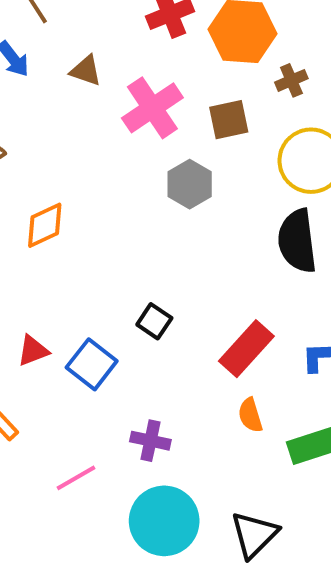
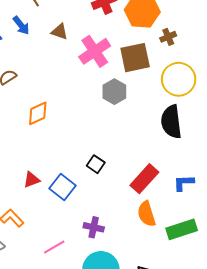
brown square: (229, 120) -> (135, 58), size x1.4
orange semicircle: (250, 415) -> (146, 214), size x1.4

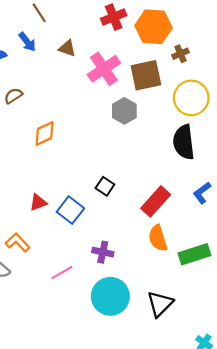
blue L-shape: (184, 183) -> (202, 193), moved, turned -35

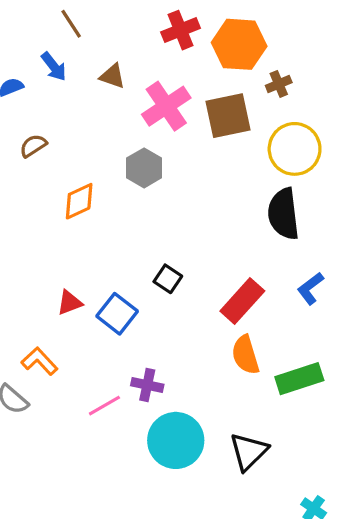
gray hexagon: (124, 111) -> (144, 168), moved
purple cross: (103, 252) -> (147, 385), moved

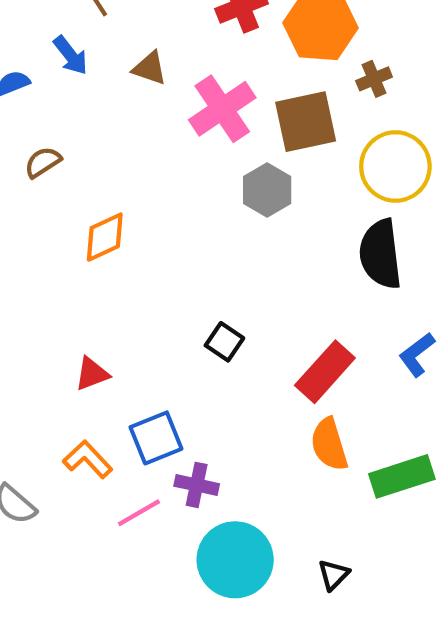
gray hexagon: (144, 168) -> (267, 190), moved
blue square: (117, 314) -> (156, 438), moved, turned 30
orange L-shape: (39, 361) -> (88, 459), moved
black triangle: (249, 452) -> (333, 575), size x0.6

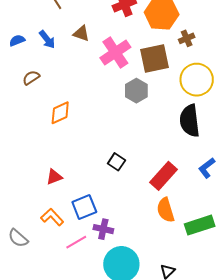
blue arrow: (71, 55) -> (47, 39), moved

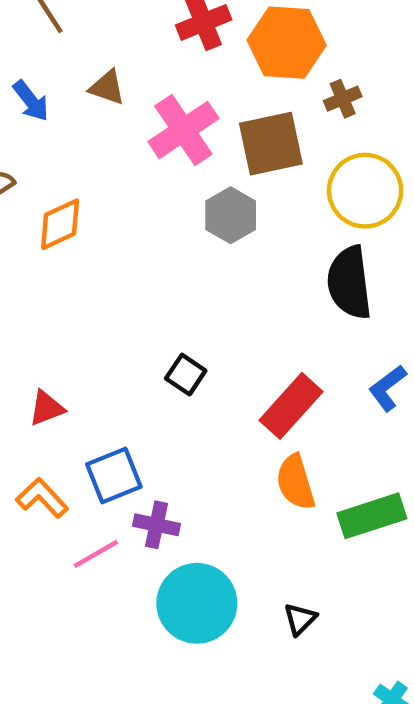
orange diamond: (60, 113) -> (60, 224), moved

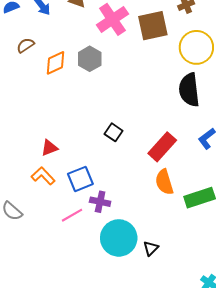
gray hexagon: (231, 215) -> (90, 59), moved
orange L-shape: (42, 498) -> (43, 176), moved
black triangle: (300, 619) -> (151, 248), moved

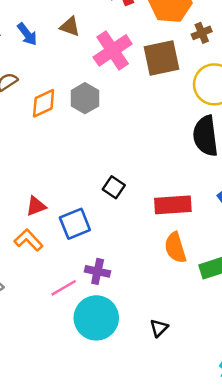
red rectangle: (162, 147) -> (173, 205), turned 44
blue square: (80, 179) -> (75, 224), moved
cyan circle: (119, 238) -> (96, 318), moved

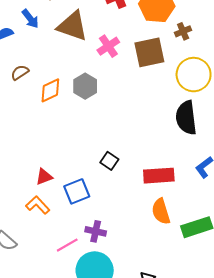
brown triangle: (70, 27) -> (72, 26), size x1.8
blue arrow: (27, 34) -> (30, 19), moved
pink cross: (113, 50) -> (108, 46), size x0.7

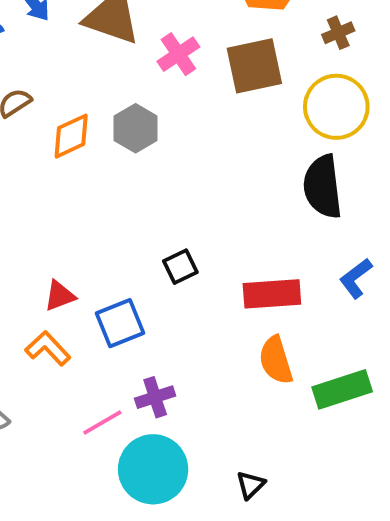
brown cross: (183, 31) -> (338, 33), moved
black square: (109, 161) -> (180, 267), turned 30
purple cross: (96, 231) -> (155, 397), turned -30

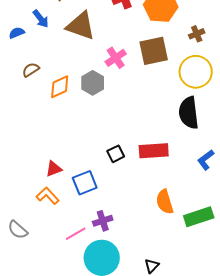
pink cross: (178, 54) -> (116, 58), moved
red rectangle: (272, 294) -> (154, 151), moved

